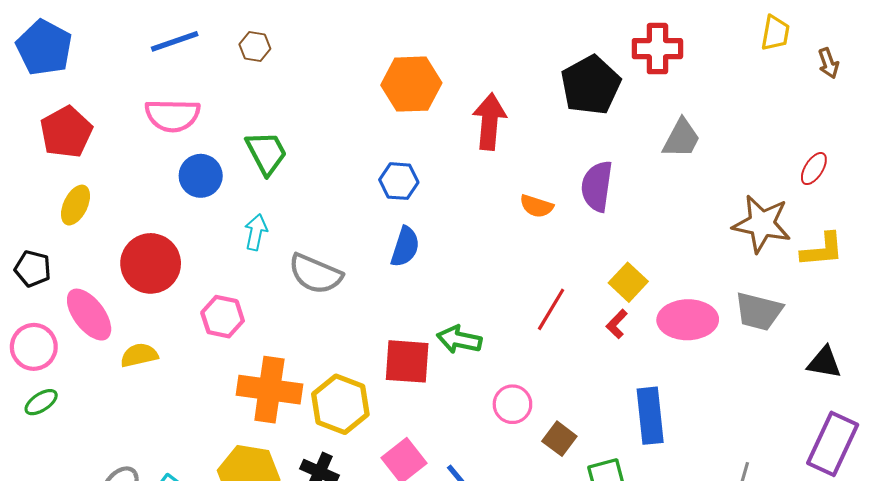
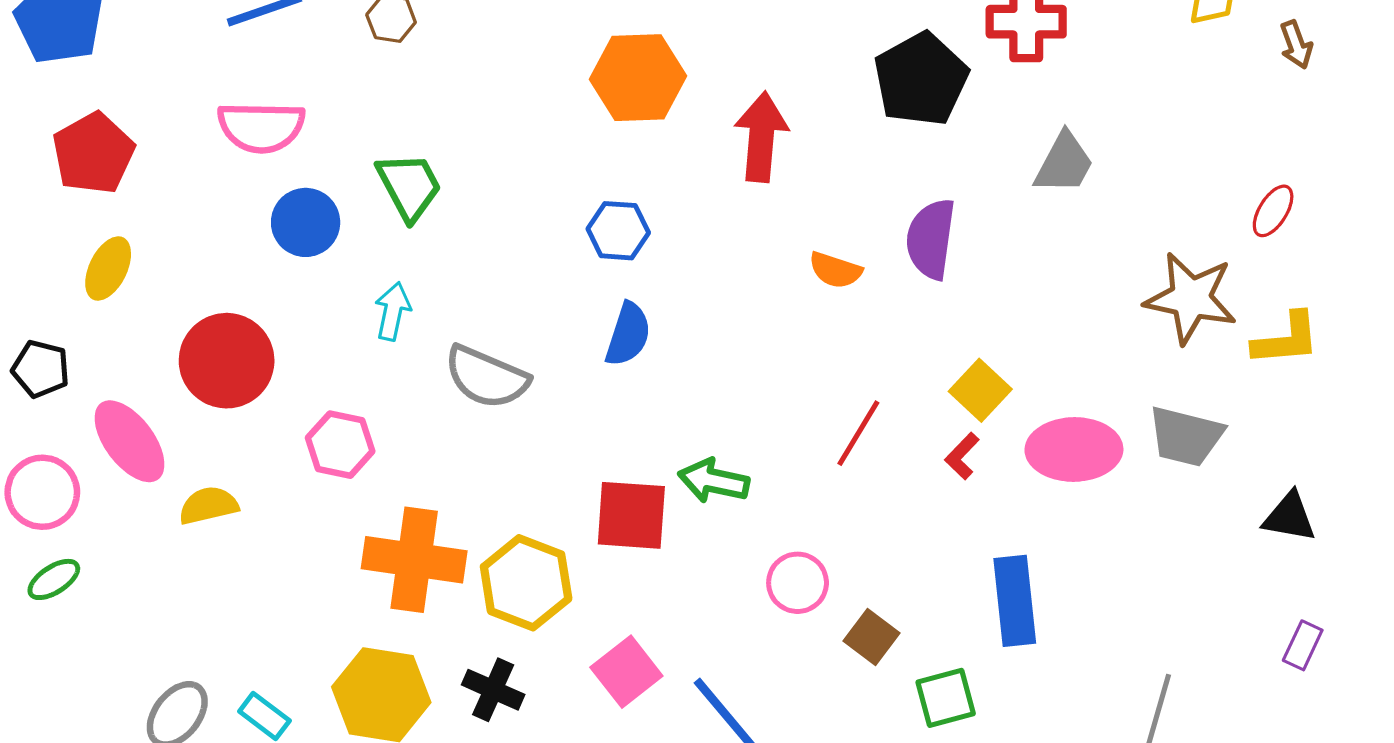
purple rectangle: (833, 444) -> (1303, 645), size x0.5

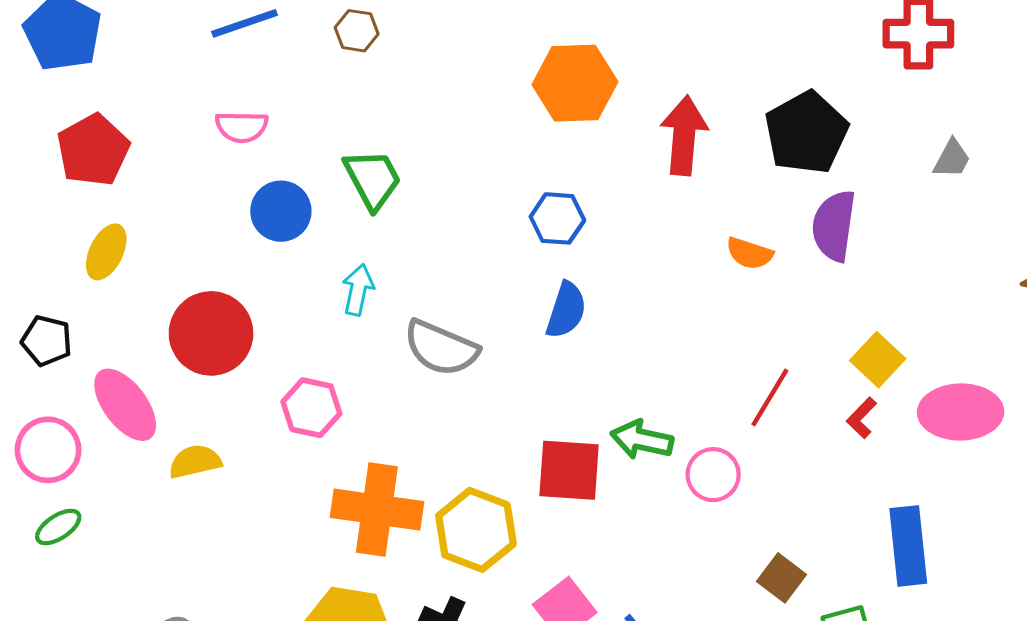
black pentagon: (921, 79) -> (806, 133), moved
pink semicircle: (261, 127) -> (242, 127), size x0.7
gray trapezoid: (1064, 163) -> (952, 159), size x0.7
pink circle: (798, 583) -> (713, 475), moved

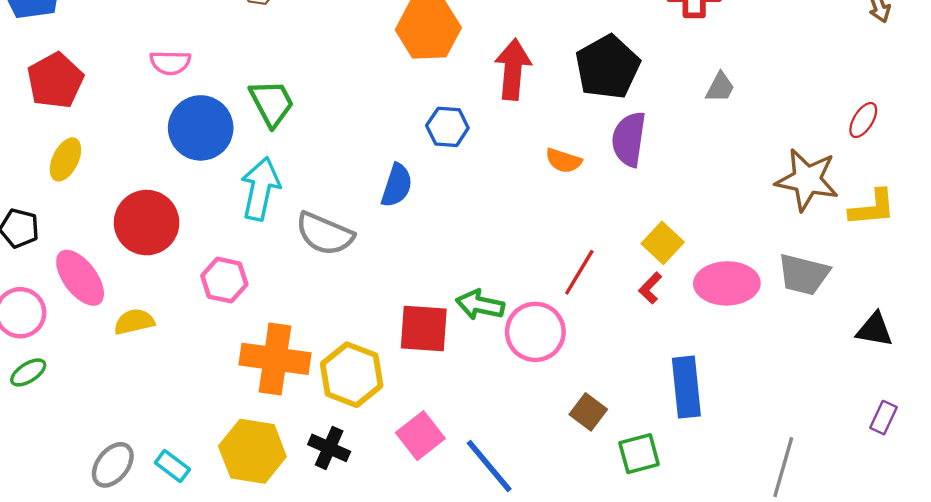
blue circle: (281, 211) -> (201, 128), size x1.4
blue hexagon: (557, 218) -> (447, 127), moved
cyan arrow: (358, 290) -> (260, 189), size x1.6
blue semicircle: (566, 310) -> (397, 185), moved
pink circle: (713, 475) -> (535, 332), size x1.4

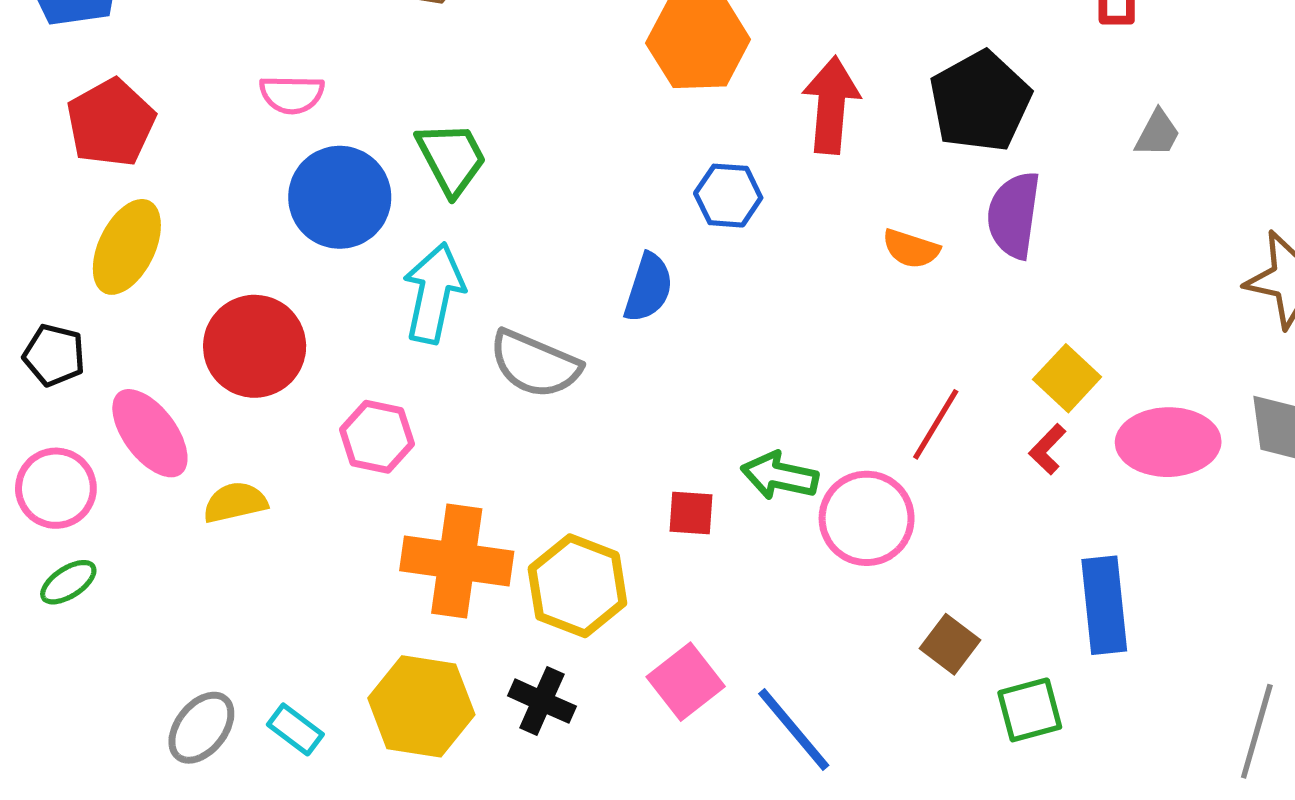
yellow ellipse: (65, 159) -> (127, 247), size x1.4
red square: (424, 329) -> (691, 513), size x0.6

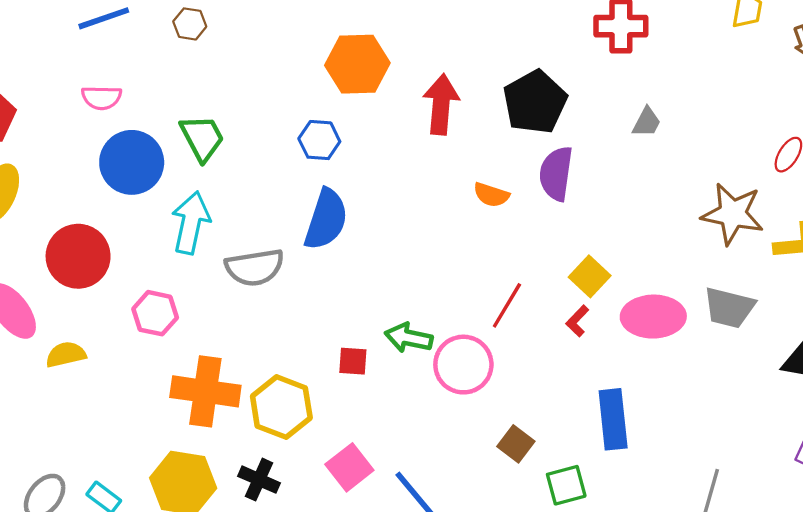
blue hexagon: (728, 196) -> (319, 140), moved
blue semicircle: (648, 288) -> (326, 219), size x1.4
gray semicircle: (535, 364) -> (255, 267), turned -32

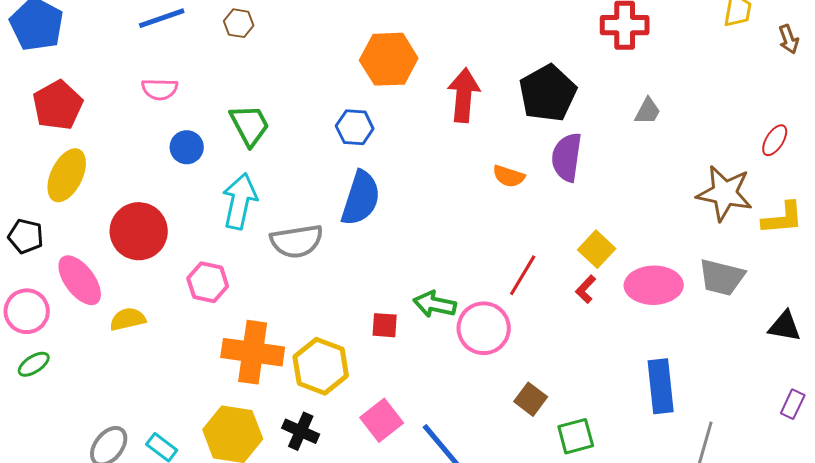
blue circle: (132, 162) -> (187, 147), size x0.6
blue rectangle: (613, 419) -> (661, 386), moved

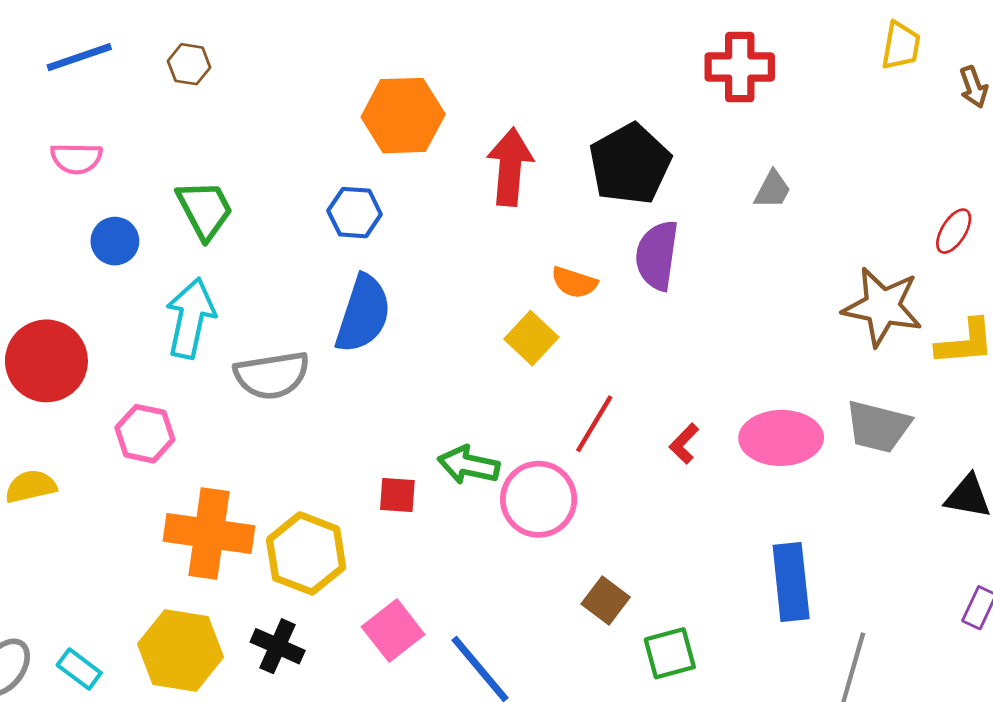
yellow square: (597, 249) -> (531, 338), moved

